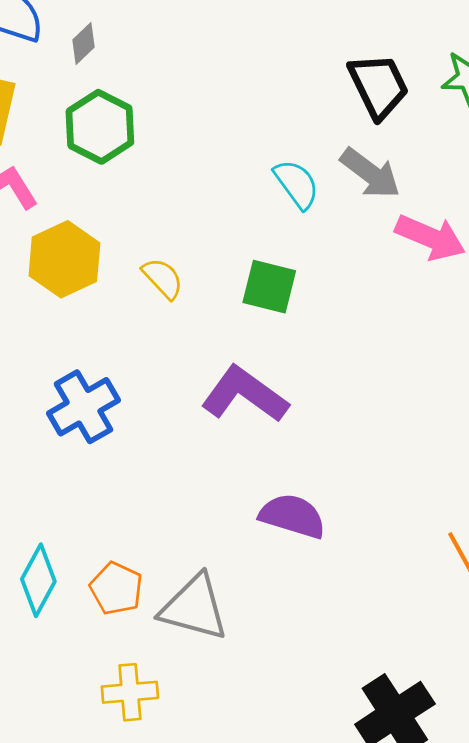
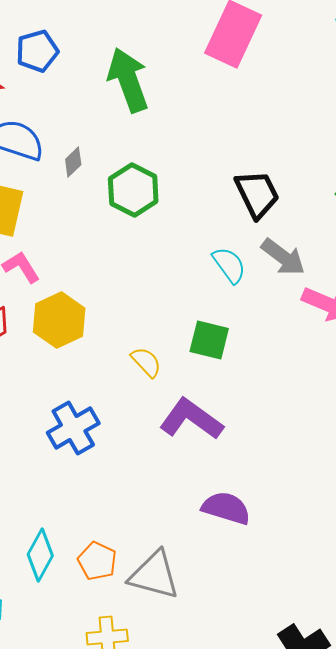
black trapezoid: (379, 86) -> (257, 194), moved
green hexagon: (100, 127) -> (133, 190), moved
yellow semicircle: (163, 278) -> (146, 362), moved

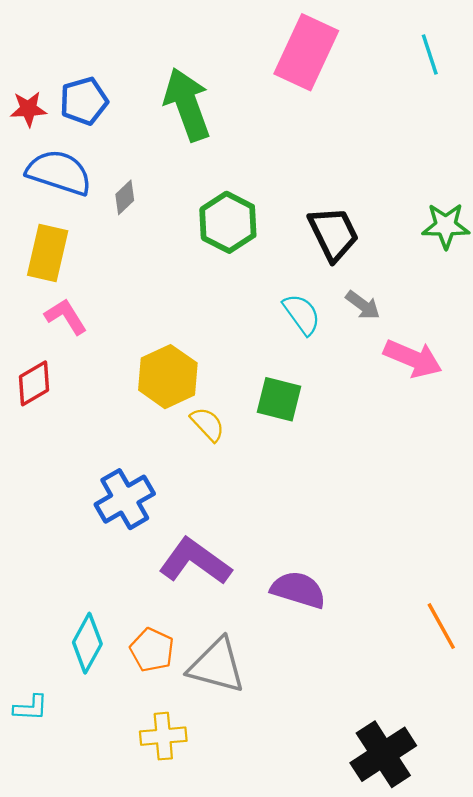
blue pentagon: (37, 51) -> (84, 101), moved
green hexagon: (133, 190) -> (228, 222), moved
gray arrow: (283, 257) -> (363, 305), size x0.7
yellow hexagon: (59, 320) -> (168, 377), moved
purple L-shape: (191, 419) -> (195, 561), moved

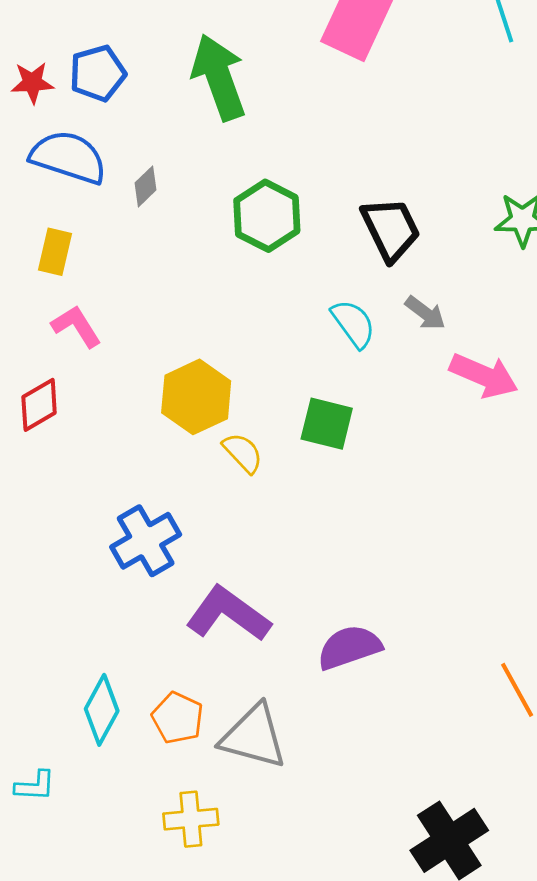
yellow rectangle: (48, 253) -> (55, 252), size x0.7
purple semicircle: (298, 590) -> (349, 647), turned -36

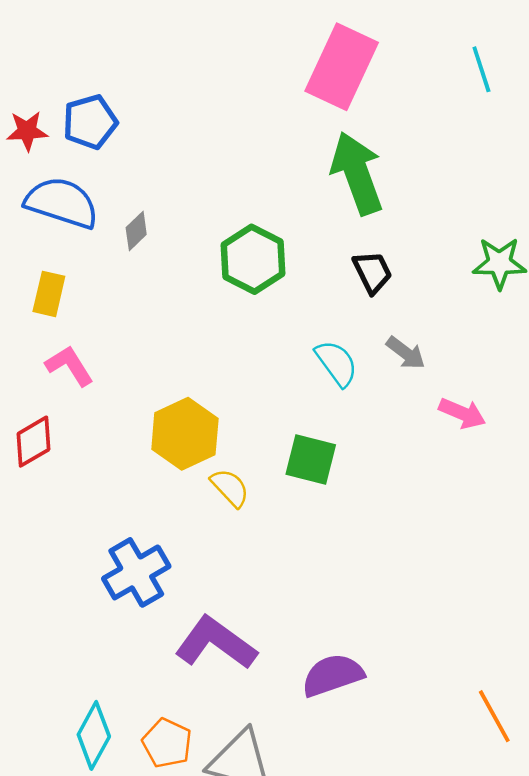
green arrow: (219, 77) -> (357, 173), moved
black trapezoid: (391, 229) -> (372, 272), size x0.7
pink arrow: (484, 376) -> (462, 413), size x0.7

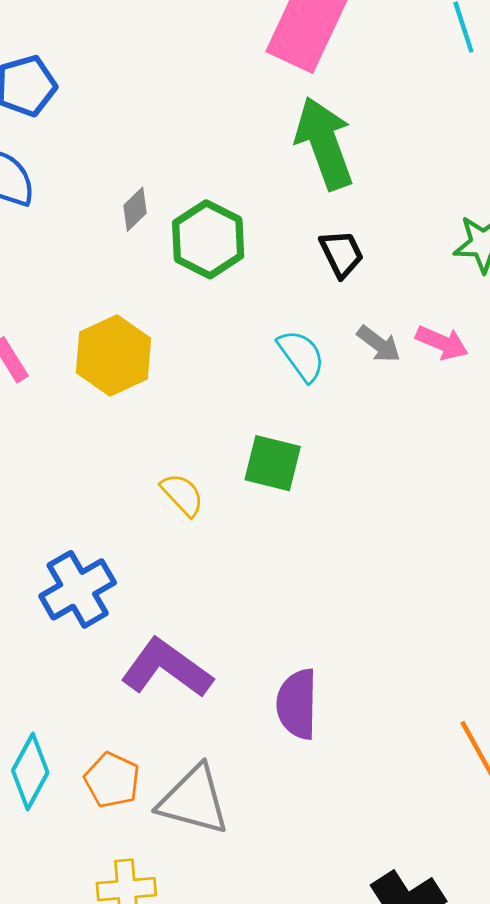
gray diamond: (136, 231) -> (135, 209), moved
pink arrow: (462, 413) -> (442, 343), moved
yellow hexagon: (185, 434) -> (113, 356), moved
purple semicircle: (333, 675) -> (297, 704), turned -70

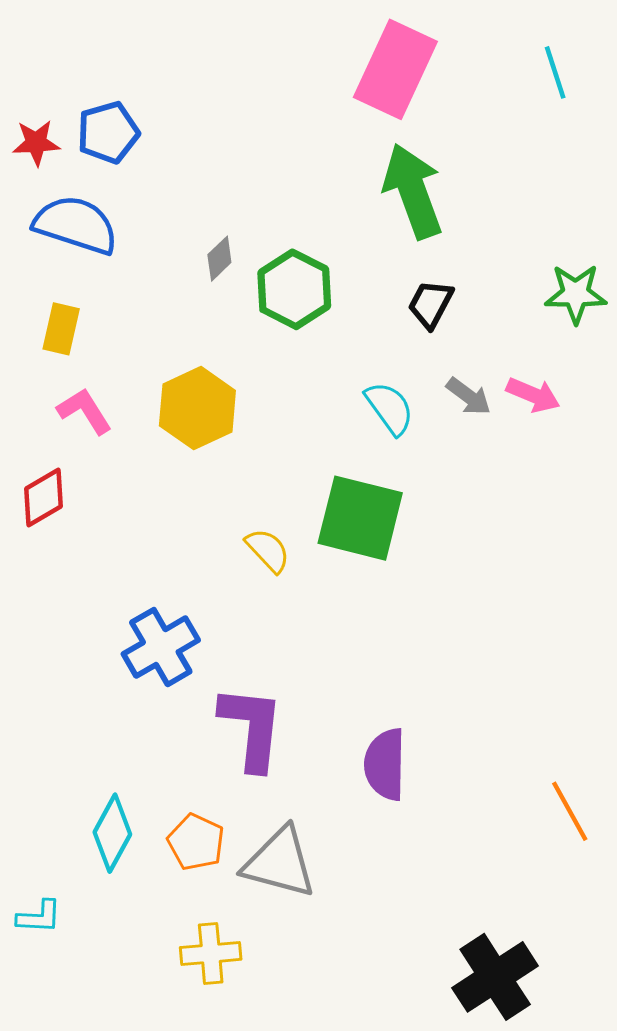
black trapezoid: (342, 254) -> (431, 304), turned -126
green square: (273, 463) -> (360, 518), size x1.5
purple L-shape: (167, 668) -> (252, 728), turned 60

